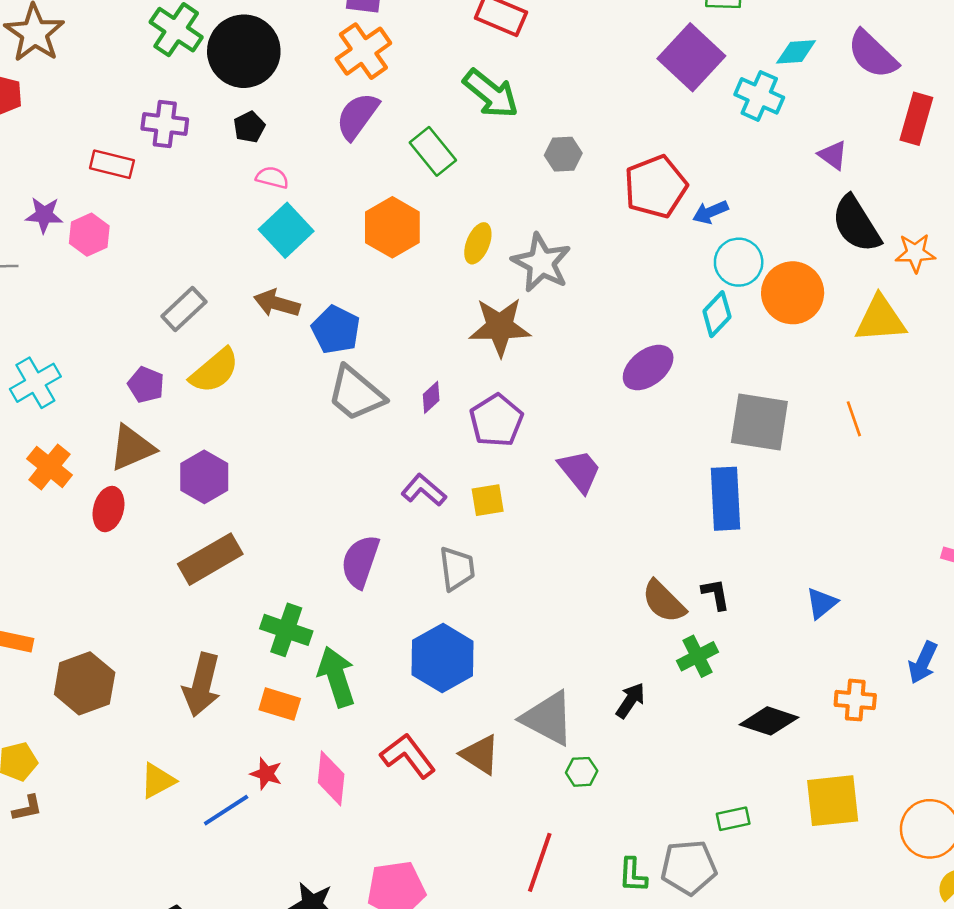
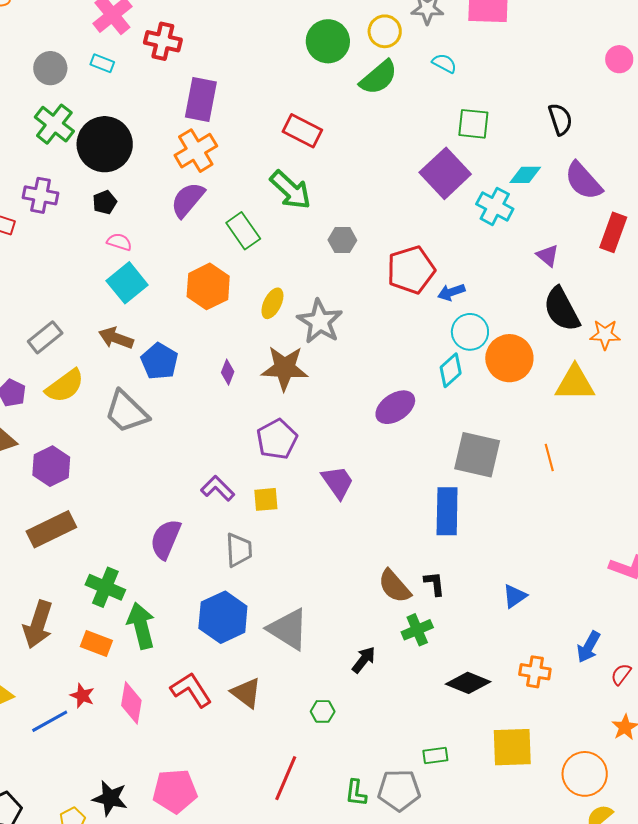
gray trapezoid: (356, 394) -> (126, 412), moved
purple diamond: (431, 397) -> (228, 372), moved, turned -30
gray triangle: (548, 718) -> (288, 629), moved

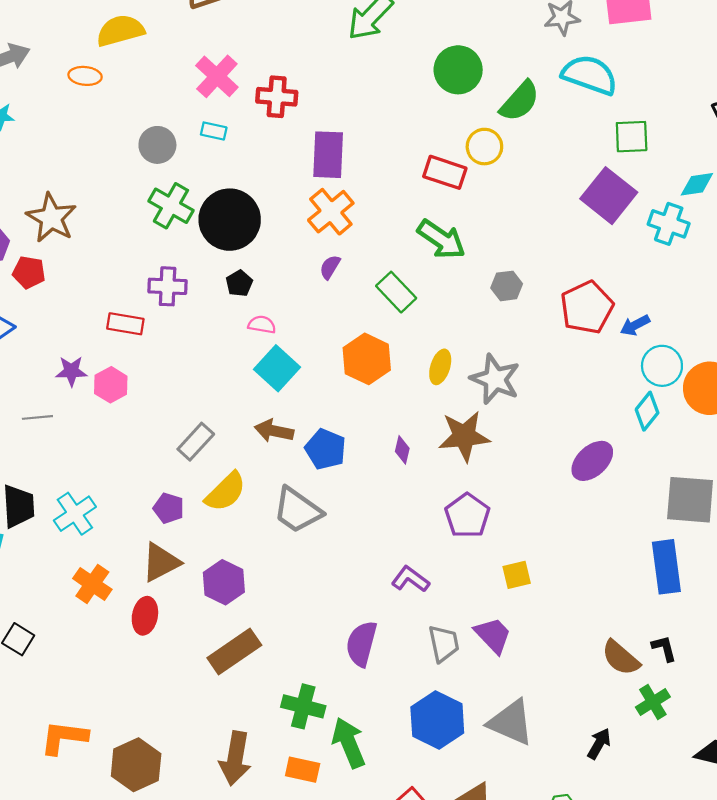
yellow circle: (385, 31) -> (484, 147), moved
cyan semicircle: (444, 63) -> (590, 75), size x2.0
purple semicircle: (188, 200) -> (330, 267), size x0.6
purple trapezoid: (338, 482) -> (493, 635), moved
yellow square: (266, 499) -> (517, 575), moved

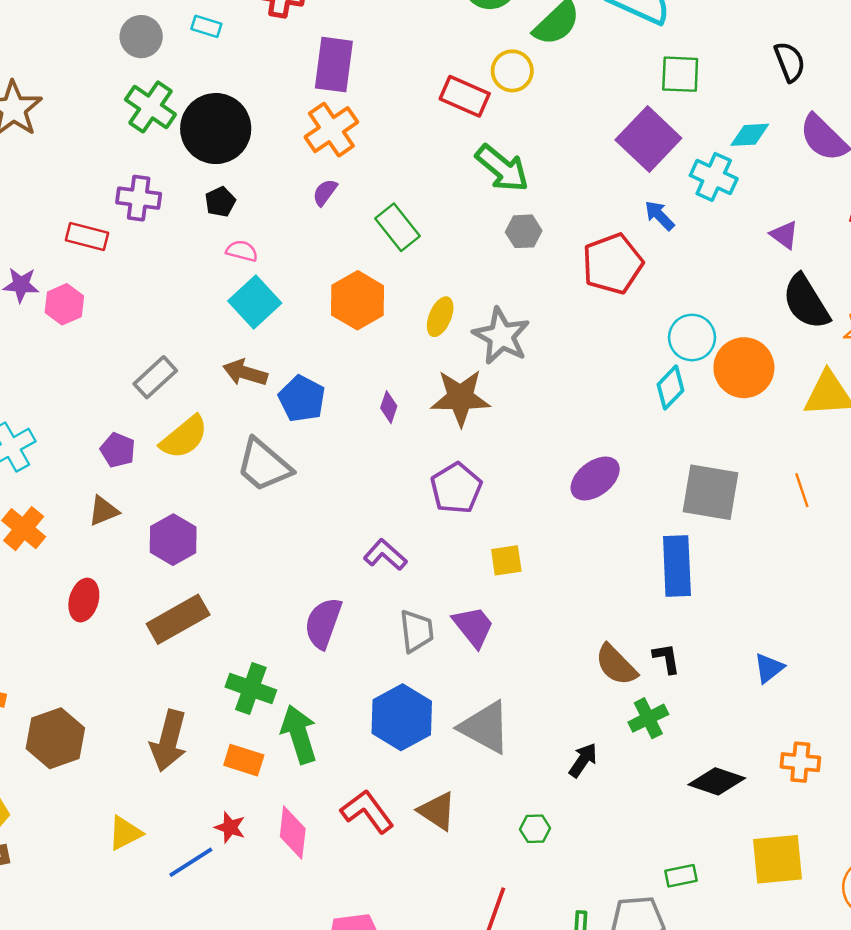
green arrow: (441, 239) -> (502, 168), moved
blue arrow: (635, 325) -> (660, 216), moved, turned 68
purple ellipse: (592, 461) -> (595, 478), moved
brown triangle: (161, 562) -> (104, 511), size x0.7
red ellipse: (145, 616) -> (84, 600), moved

